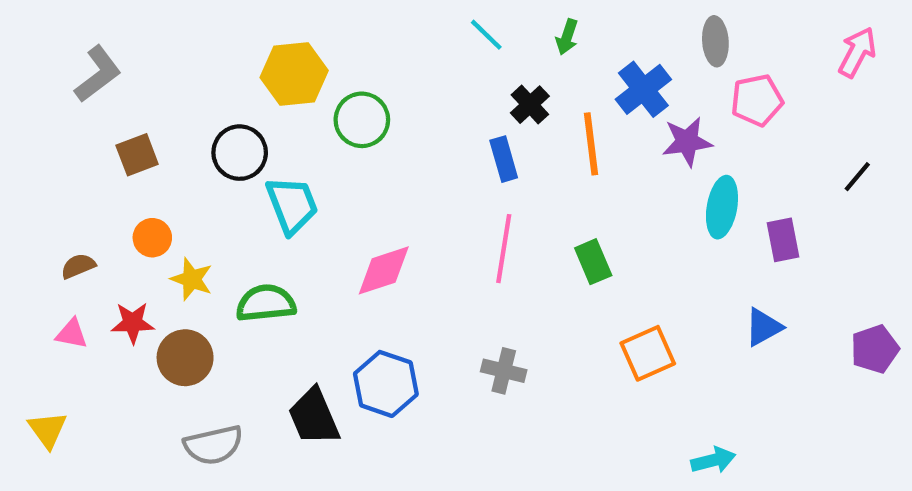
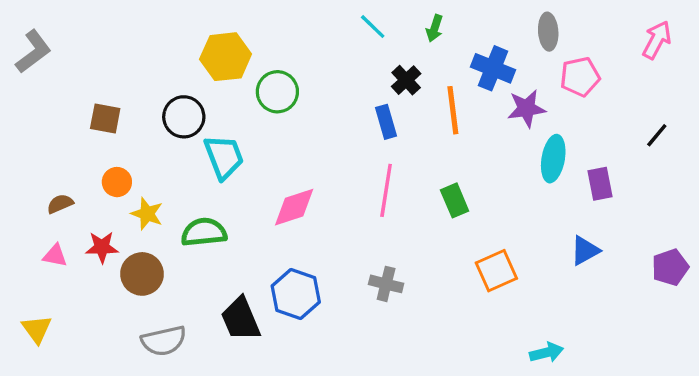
gray L-shape: (98, 74) -> (33, 52), moved
blue cross: (643, 89) -> (493, 68), turned -30
brown square: (137, 155) -> (105, 118), turned 32

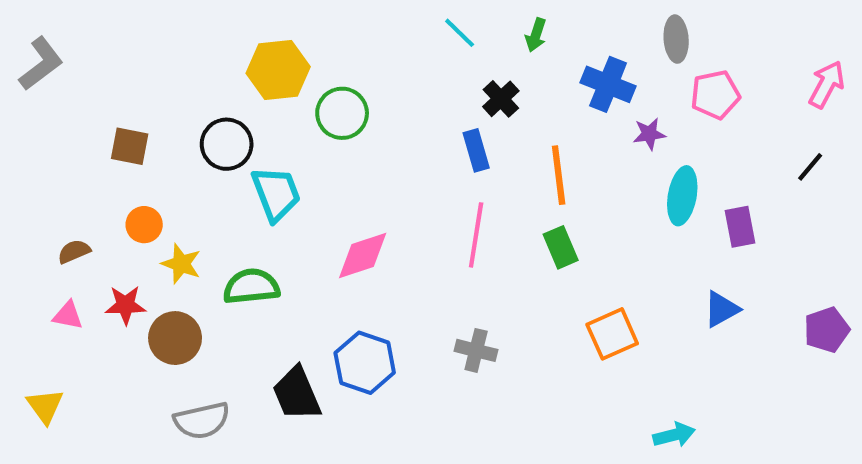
pink arrow: (657, 40) -> (827, 84), moved
purple star: (526, 108) -> (649, 134), size x0.7
orange line: (453, 110) -> (559, 175), moved

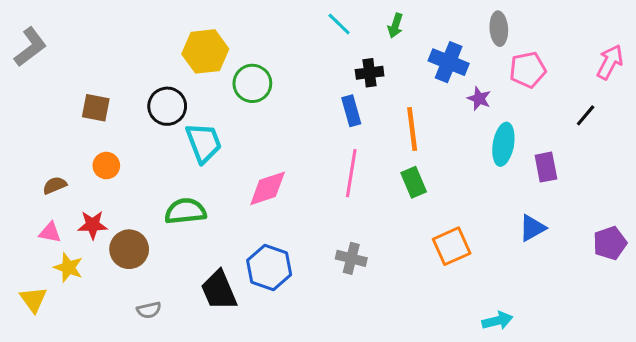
black cross: (501, 99) -> (370, 73), turned 36
purple star: (649, 134) -> (479, 99), turned 30
black line: (810, 167) -> (586, 115), moved
yellow star: (181, 264) -> (68, 267), moved
gray semicircle: (202, 421) -> (149, 310), size x0.6

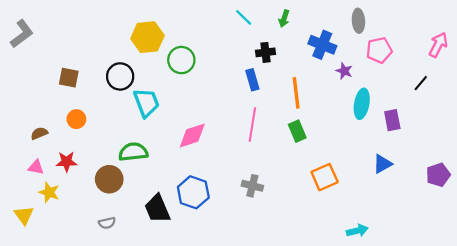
brown circle: (129, 249) -> (109, 179), moved

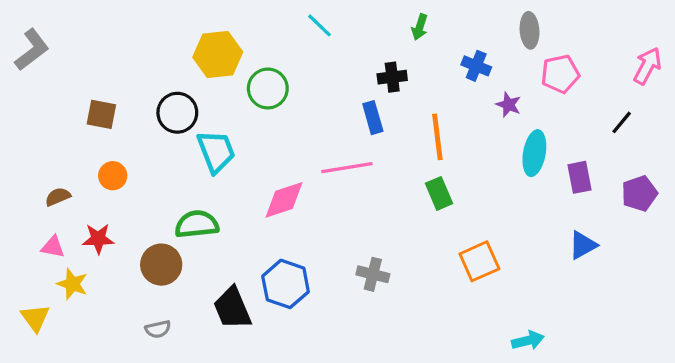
cyan line: (244, 17) -> (320, 25), moved
blue cross: (322, 45) -> (476, 66), size x0.7
pink line: (252, 125) -> (347, 168), moved, turned 72
blue triangle: (382, 164) -> (583, 245), moved
purple pentagon: (438, 175) -> (639, 193), moved

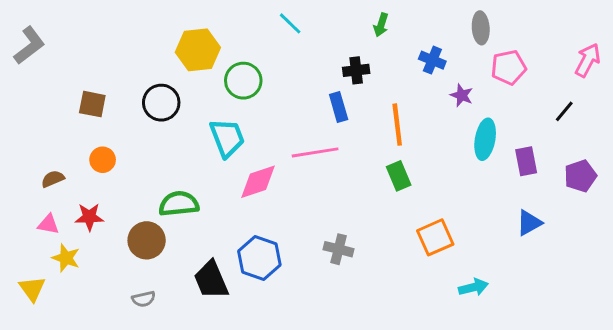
cyan trapezoid: (216, 151) -> (227, 138), moved
cyan arrow: (528, 340) -> (473, 287), moved

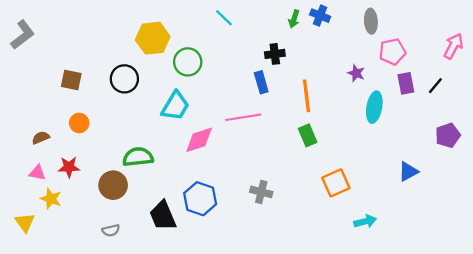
blue cross: (432, 60) -> (320, 16), moved
cyan trapezoid: (227, 138) -> (175, 106), turned 52
purple rectangle: (526, 161) -> (406, 83), moved

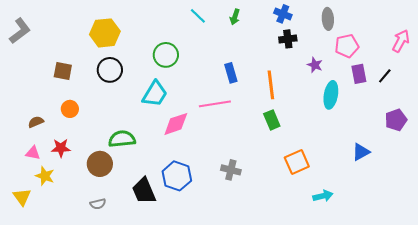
green arrow: (294, 19) -> (235, 17), moved
yellow hexagon: (153, 38) -> (105, 33), moved
black cross: (275, 54) -> (288, 39), moved

